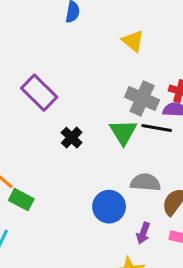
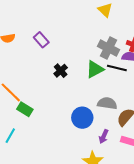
purple rectangle: (39, 93) -> (41, 40), size x0.7
green triangle: (123, 132) -> (95, 69), turned 30

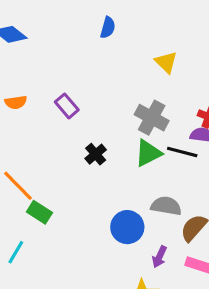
gray cross: (109, 48) -> (152, 118), moved

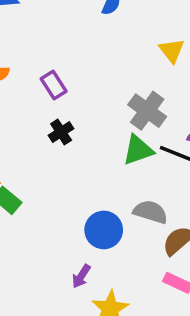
black cross: (96, 154) -> (61, 132), moved
purple arrow: (159, 257) -> (81, 276), moved

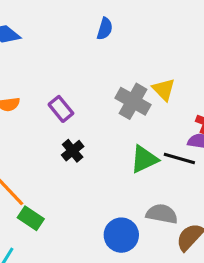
yellow triangle: (172, 51) -> (164, 89), moved
gray cross: (147, 111) -> (133, 101), moved

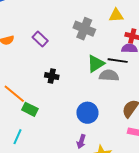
yellow triangle: (164, 89) -> (116, 15), moved, turned -42
black cross: (73, 151) -> (52, 76), moved, turned -32
gray semicircle: (162, 214) -> (109, 75), moved

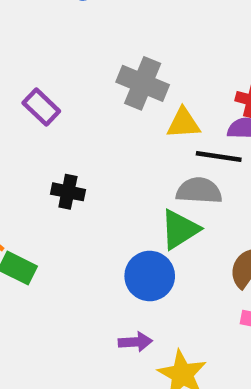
yellow triangle: (116, 15) -> (183, 123), moved
green triangle: (96, 64) -> (180, 229), moved
purple arrow: (81, 141) -> (135, 342), turned -112

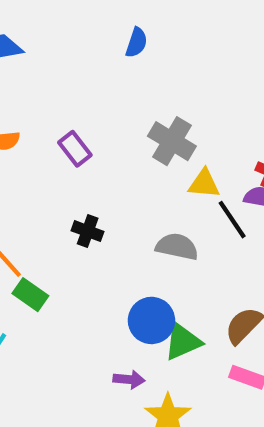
black line: (219, 157) -> (232, 220), turned 39
gray semicircle: (199, 191) -> (177, 247), moved
green triangle: (180, 229) -> (183, 341), moved

